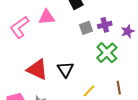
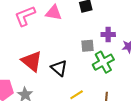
gray square: (86, 28) -> (87, 46), moved
black triangle: (65, 69) -> (59, 68), turned -30

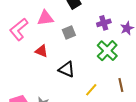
gray square: (87, 46) -> (69, 33), moved
red triangle: (32, 61) -> (41, 51), moved, size x0.6

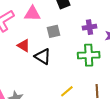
green cross: (107, 51) -> (89, 55), turned 35
black triangle: (67, 69) -> (43, 56), moved

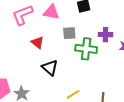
green cross: (89, 55) -> (86, 49), moved
black triangle: (43, 56) -> (50, 68), moved

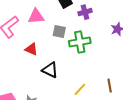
gray square: (69, 33) -> (59, 32), turned 32
purple cross: (105, 35) -> (85, 12), moved

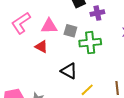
pink triangle: (36, 16) -> (49, 26), moved
black triangle: (50, 70) -> (69, 71), moved

